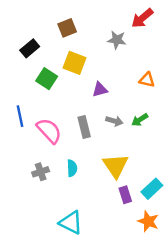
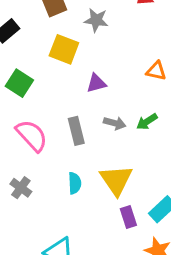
gray star: (117, 40) -> (96, 20), moved
green square: (47, 79) -> (19, 83), moved
cyan semicircle: (72, 168) -> (75, 183), moved
gray cross: (41, 172) -> (21, 188), turned -35

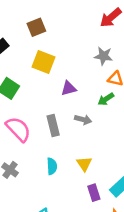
gray star: (96, 20) -> (103, 56), moved
green arrow: (147, 122) -> (106, 99), moved
yellow triangle: (116, 180) -> (84, 164), size x0.6

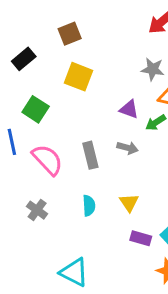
purple triangle: (69, 88) -> (129, 109), moved, turned 35
purple rectangle: (94, 193) -> (141, 238), turned -56

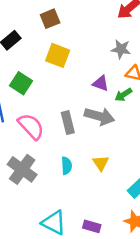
gray arrow: (127, 148) -> (99, 116), size x1.6
gray cross: (37, 210) -> (22, 169), size x1.6
purple rectangle: (141, 238) -> (92, 226), moved

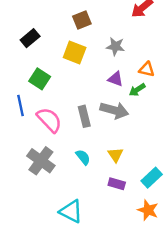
brown square: (50, 19) -> (82, 20), moved
gray star: (121, 49) -> (116, 46), moved
cyan semicircle: (66, 166) -> (83, 157), turned -35
purple rectangle: (92, 226) -> (117, 184), moved

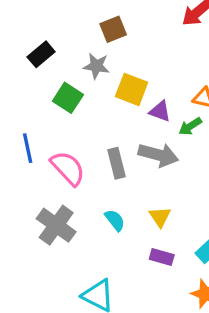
gray star: (116, 46) -> (96, 66), moved
yellow square: (75, 52) -> (132, 89), moved
green square: (40, 79) -> (68, 98), moved

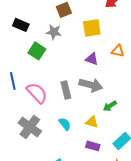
black rectangle: (41, 54) -> (21, 25), turned 63
yellow square: (132, 89) -> (92, 28), moved, turned -30
green arrow: (190, 126) -> (110, 106), moved
yellow triangle: (160, 217) -> (92, 122), turned -40

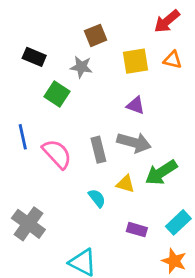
orange triangle: (118, 51) -> (173, 60), moved
green arrow: (110, 106) -> (161, 172), size x1.6
yellow triangle: (92, 122) -> (126, 184), moved
gray cross: (30, 127) -> (28, 224), moved

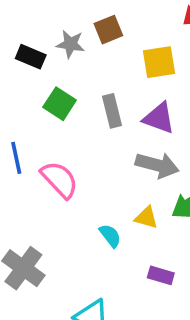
gray star: (81, 67) -> (70, 44), moved
purple triangle: (136, 105) -> (159, 118), size x1.4
gray rectangle: (98, 150) -> (112, 111), moved

